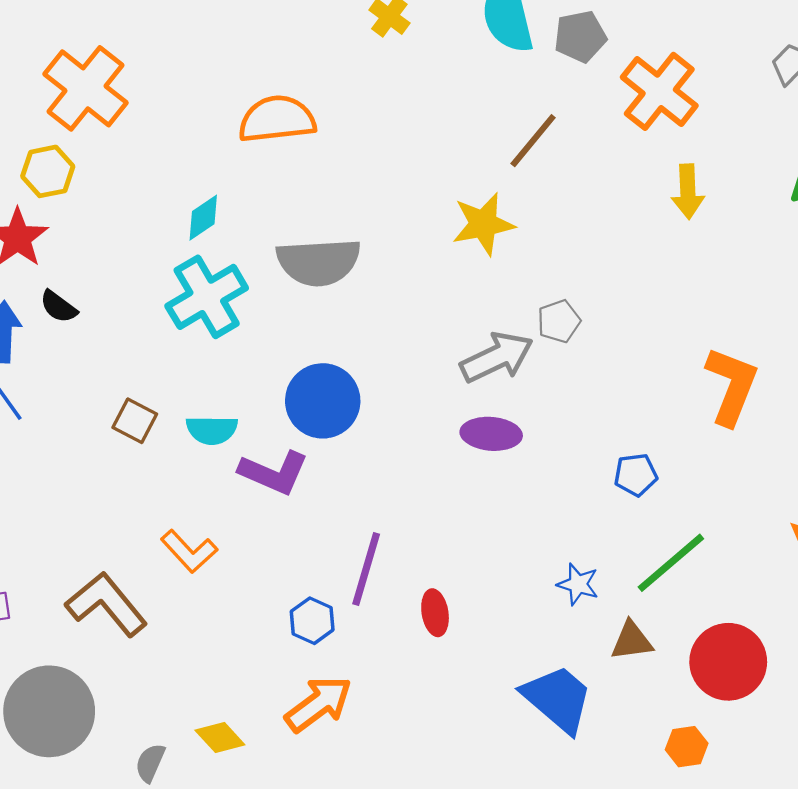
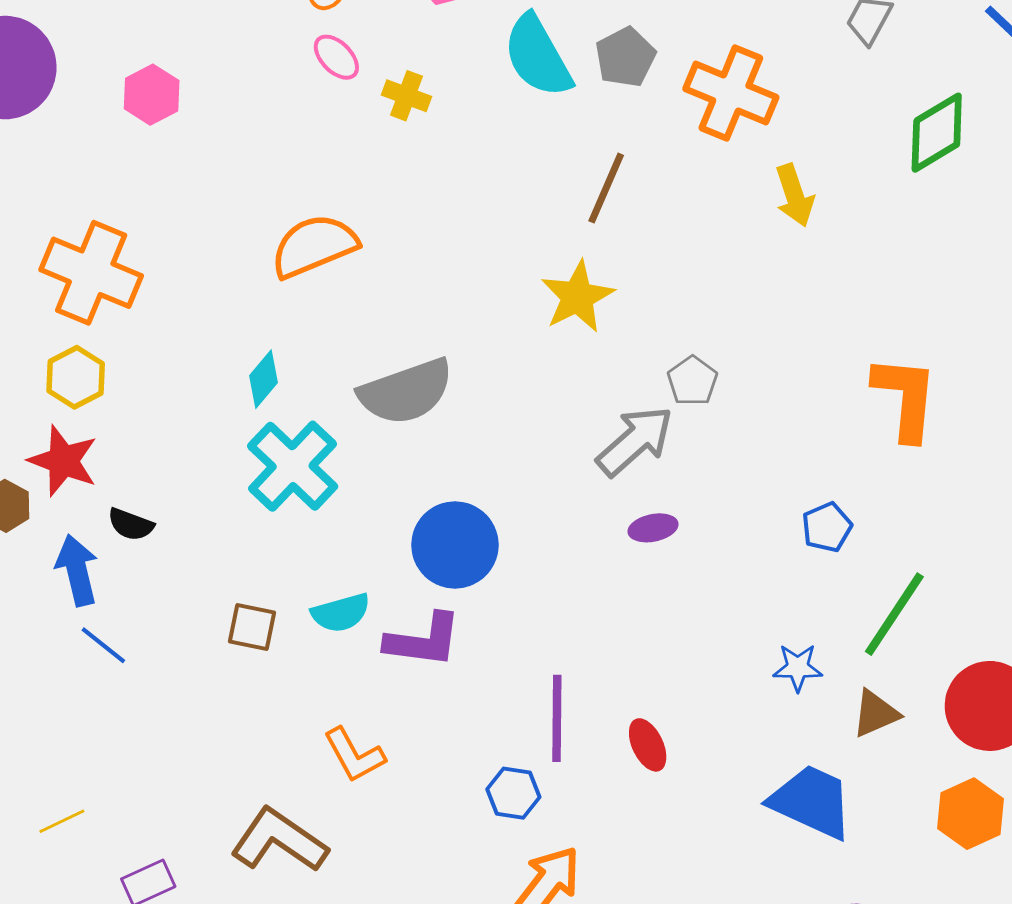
purple ellipse: (491, 434) -> (653, 528), size x0.7
orange L-shape: (189, 551) -> (354, 755), turned 30
orange hexagon: (687, 747) -> (970, 814), size x1.4

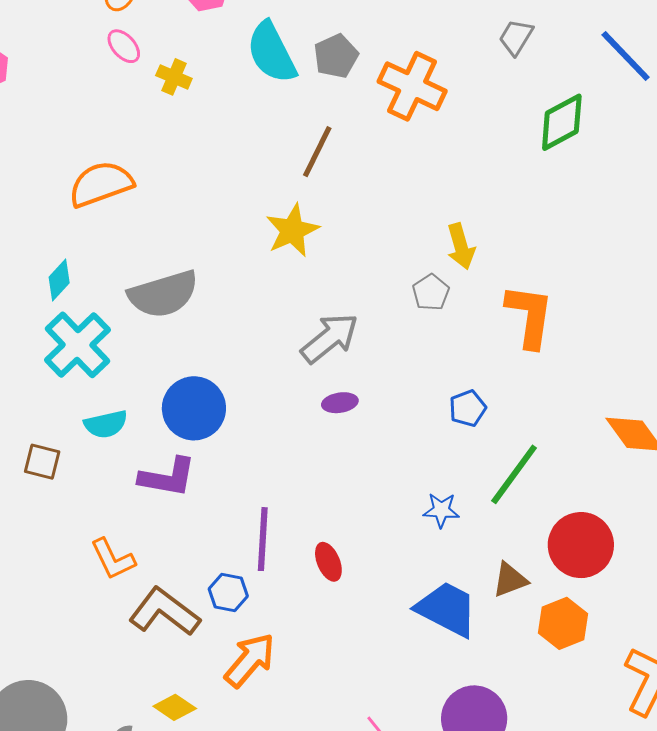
yellow arrow: (795, 195) -> (461, 246), moved
gray pentagon: (692, 381) -> (431, 292), moved
cyan semicircle: (341, 613) -> (106, 424), moved
brown triangle: (876, 713) -> (510, 580), moved
brown L-shape: (279, 840) -> (164, 612), moved

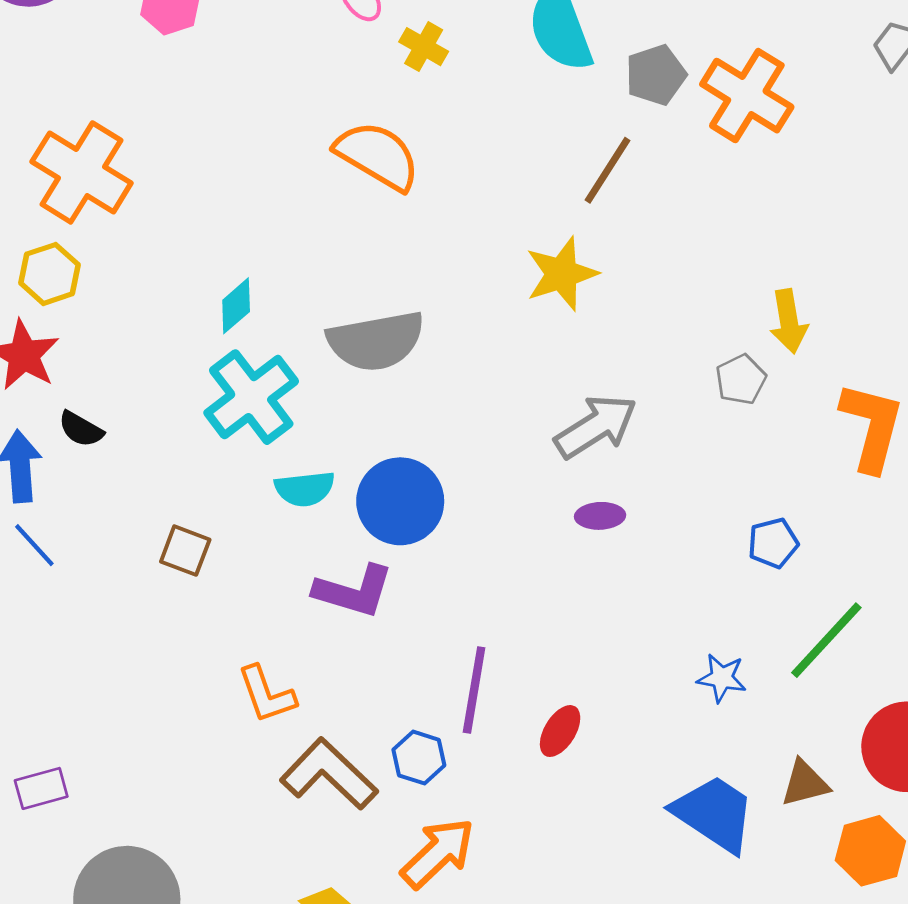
gray pentagon: (336, 56) -> (656, 75), moved
orange semicircle: (101, 184) -> (377, 156), moved, turned 44
cyan semicircle: (106, 424) -> (305, 489), moved
red ellipse: (328, 562) -> (560, 731), turned 48

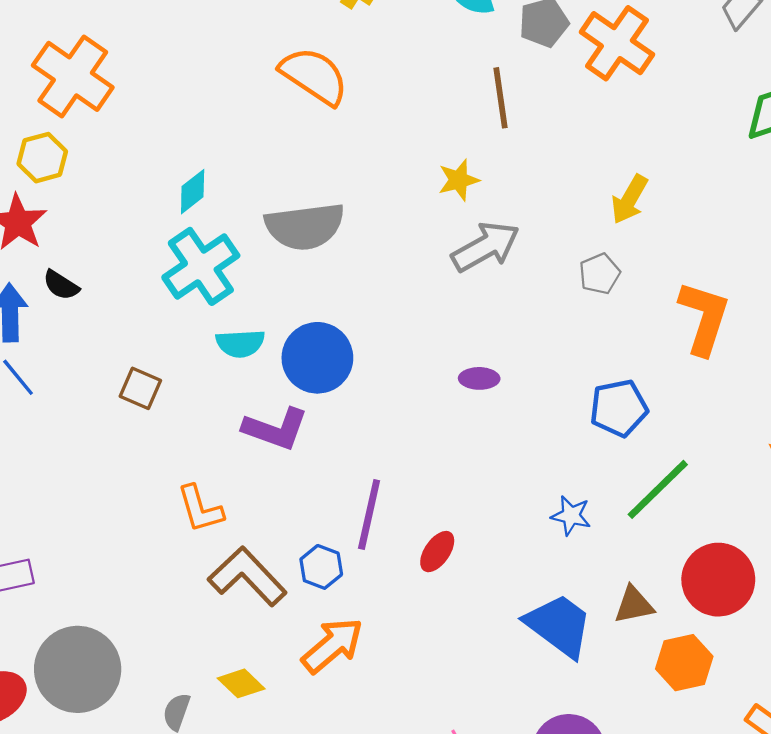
brown line: (607, 170) -> (500, 98), turned -44
yellow star: (562, 274) -> (459, 180), size x0.7
yellow arrow: (789, 321) -> (629, 199), moved, turned 36
gray arrow: (596, 426) -> (486, 247), moved
blue pentagon: (773, 543) -> (619, 408), size x1.4

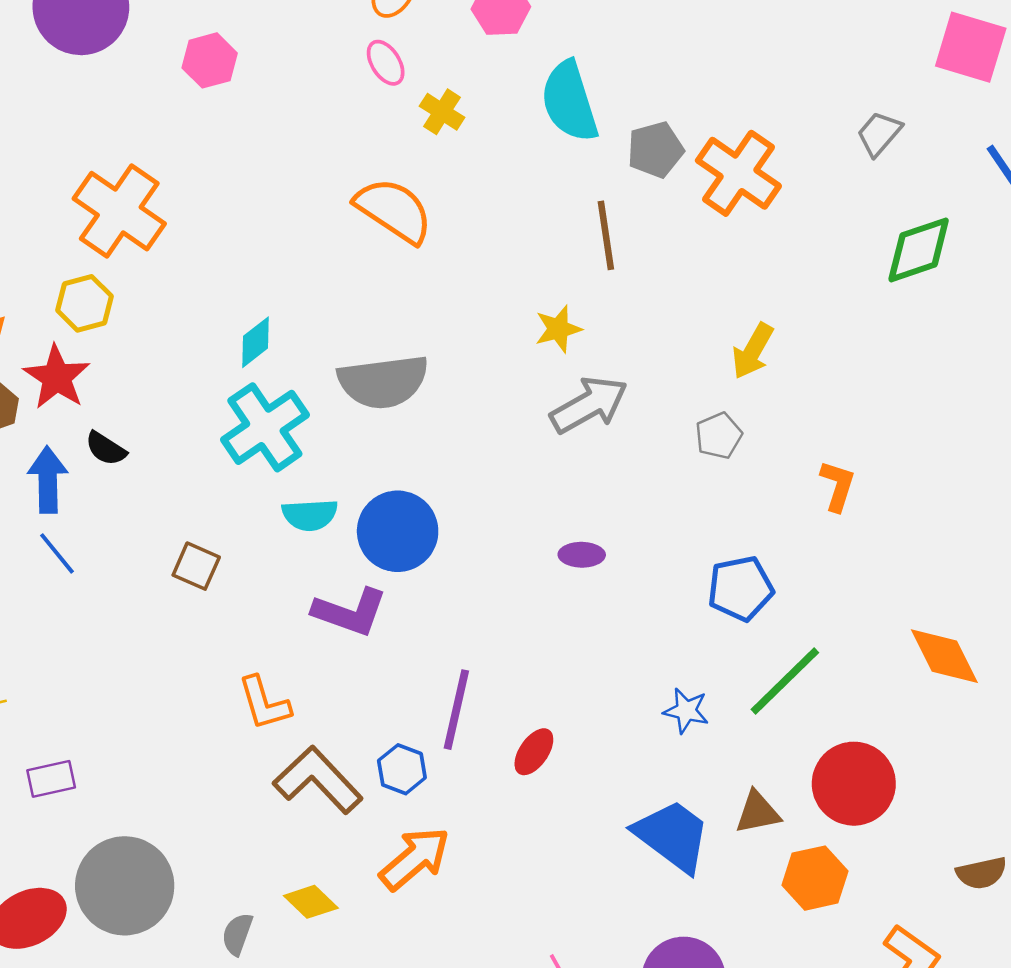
orange L-shape: (704, 318) -> (838, 486), size x0.6

